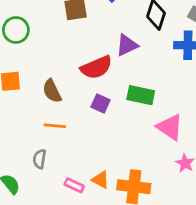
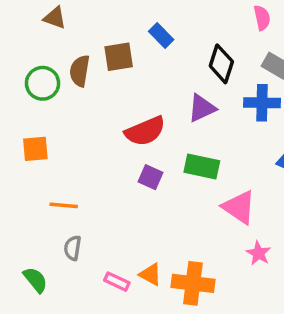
purple triangle: (127, 45) -> (202, 108), moved
brown semicircle: (52, 91) -> (80, 71), moved, turned 35
orange line: (55, 126) -> (64, 205), moved

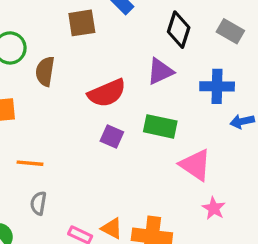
brown semicircle: (80, 71) -> (45, 71), moved
blue cross: (262, 103) -> (217, 86), moved

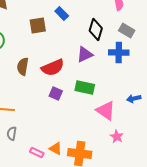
brown semicircle: (45, 71) -> (23, 66), moved
blue cross: (217, 86) -> (119, 52), moved
blue arrow: (242, 121) -> (134, 98), moved

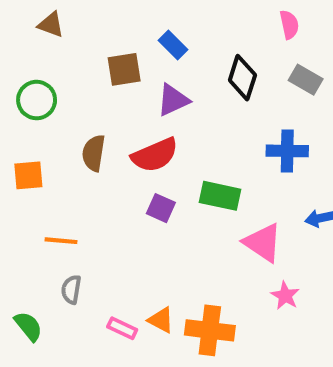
blue cross: (119, 52) -> (287, 151), moved
purple triangle: (85, 54) -> (173, 100), moved

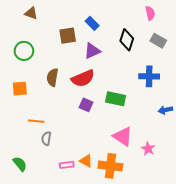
pink triangle: (263, 243) -> (123, 136), moved
gray semicircle: (71, 290) -> (46, 138), moved
pink rectangle: (122, 328) -> (67, 165), turned -32

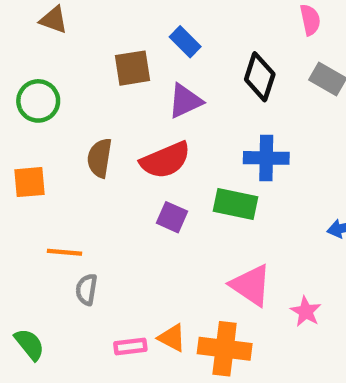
blue cross: (149, 76) -> (266, 158), moved

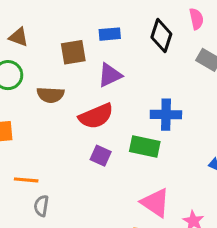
brown triangle: (54, 20) -> (19, 37), moved
blue rectangle: (185, 42) -> (110, 34), turned -50
black diamond: (260, 77) -> (161, 36), moved
brown semicircle: (100, 158) -> (50, 95), moved, turned -96

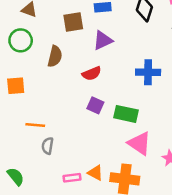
brown semicircle: (50, 95) -> (55, 56), turned -80
red semicircle: (96, 116) -> (92, 73), size x0.7
green rectangle: (145, 147) -> (126, 114), moved

